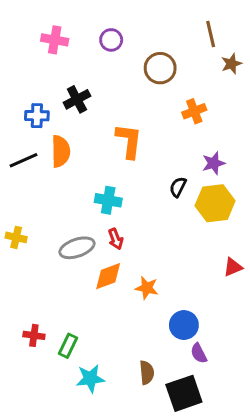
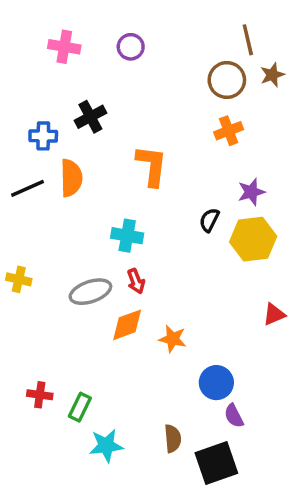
brown circle: (160, 68) -> (227, 80), moved

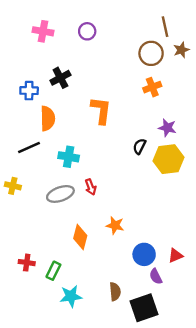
black line: (27, 188) -> (29, 147), moved
purple star: (251, 192) -> (167, 128), turned 30
cyan cross: (127, 236) -> (69, 157), moved
red triangle: (274, 314) -> (175, 256), moved
orange diamond: (127, 325) -> (80, 237), moved, turned -55

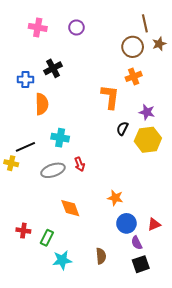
orange L-shape: (101, 110) -> (110, 97), moved
black line: (29, 147) -> (25, 147), moved
orange star: (115, 225) -> (115, 198), moved
orange diamond: (80, 237) -> (70, 208), turned -35
black square: (144, 308) -> (141, 264), moved, size x0.7

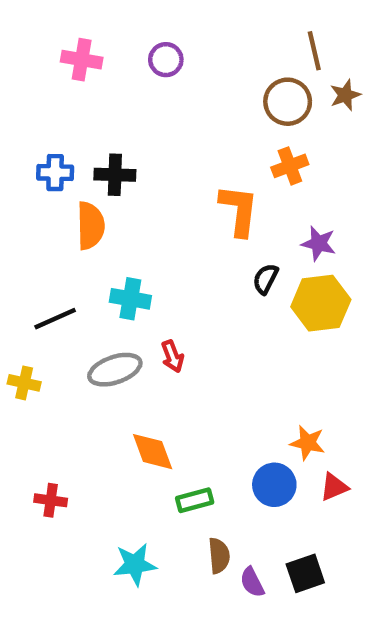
black cross: (53, 68) -> (115, 175), moved, turned 30
yellow cross: (11, 163) -> (24, 383), moved
orange star: (115, 198) -> (308, 443), moved
green rectangle: (47, 238) -> (195, 500), moved, turned 49
purple semicircle: (137, 243) -> (252, 582), moved

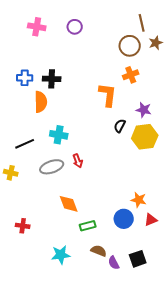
brown semicircle: (219, 556) -> (99, 251), turned -63

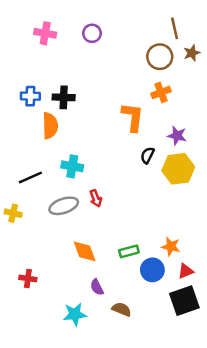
green rectangle: (88, 226) -> (129, 251), moved
black square: (138, 259) -> (184, 301), moved, size x1.4
purple semicircle: (114, 263) -> (97, 287), moved

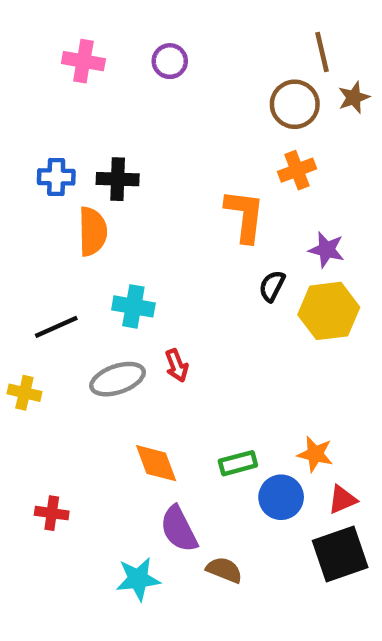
purple semicircle: (97, 287) -> (179, 529), size x1.5

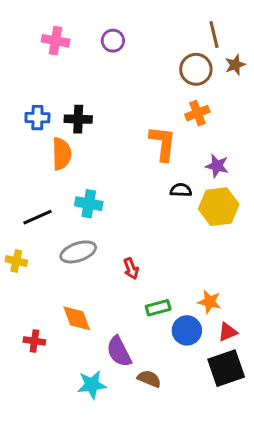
black semicircle: (272, 286) -> (181, 190), turned 65
red arrow: (177, 365) -> (131, 269), moved
orange diamond: (156, 463) -> (77, 318), moved

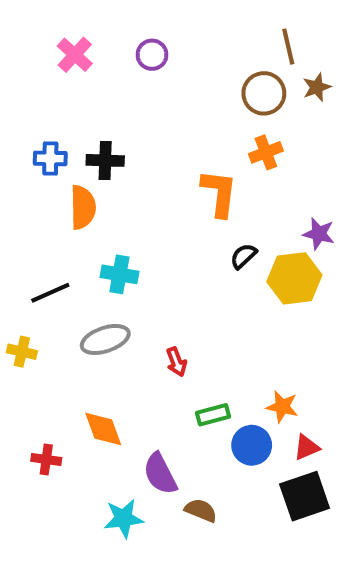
pink cross: (56, 41) -> (75, 55), turned 32
purple star: (217, 166) -> (319, 234), moved
black semicircle: (181, 190) -> (244, 256), turned -45

